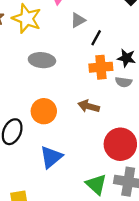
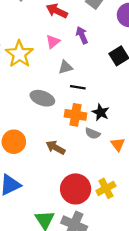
black line: (96, 38) -> (78, 87), turned 56
gray ellipse: (42, 60) -> (42, 98), moved

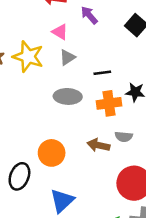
pink triangle: (53, 42) -> (60, 32), turned -32
gray triangle: (65, 67) -> (67, 57), moved
gray semicircle: (93, 133) -> (124, 137), moved

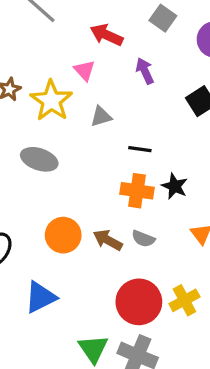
pink triangle: (60, 32) -> (84, 70), moved
gray ellipse: (68, 96) -> (39, 159), moved
orange circle: (52, 153) -> (63, 235), moved

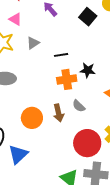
gray semicircle: (143, 239) -> (79, 106), turned 40
brown arrow: (108, 240) -> (59, 113), turned -114
blue triangle: (40, 297) -> (18, 154), moved

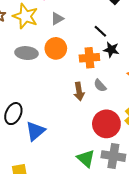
black line: (61, 55) -> (100, 31), moved, turned 48
orange circle: (32, 118) -> (56, 48), moved

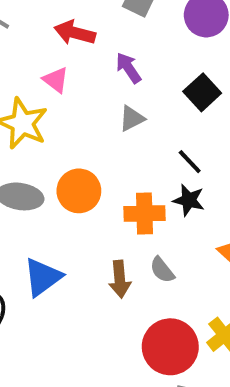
gray triangle: (57, 19) -> (132, 118), moved
black line: (100, 31) -> (190, 162), moved
blue triangle: (35, 131) -> (43, 277), moved

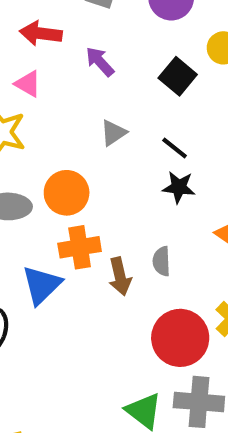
gray triangle: (132, 118) -> (113, 133), moved
orange cross: (144, 214) -> (80, 247), moved
gray semicircle: (162, 270) -> (161, 261), turned 44

